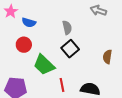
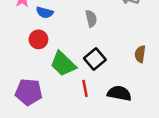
black square: (70, 49) -> (95, 59), moved

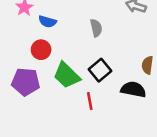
purple pentagon: (29, 92) -> (26, 82), moved
black semicircle: (119, 93) -> (133, 89), moved

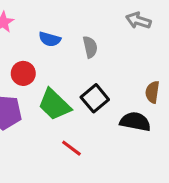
blue semicircle: (47, 22) -> (50, 39), moved
red line: (90, 101) -> (71, 148), moved, turned -42

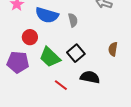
blue semicircle: (50, 39) -> (47, 15), size x1.6
black semicircle: (135, 122) -> (90, 77), moved

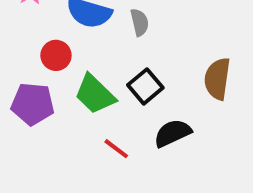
brown semicircle: (113, 49) -> (217, 79), size x1.5
black semicircle: (90, 77) -> (173, 133), turned -36

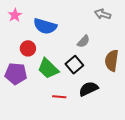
gray semicircle: (140, 22) -> (83, 41), moved, turned 56
red line: (116, 149) -> (59, 97), turned -32

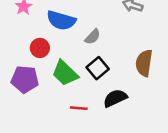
gray semicircle: (83, 41) -> (93, 37), moved

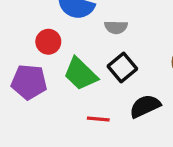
gray semicircle: (93, 37) -> (116, 27), turned 48

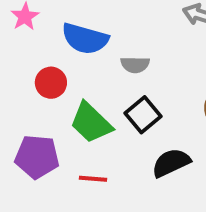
purple pentagon: (29, 82) -> (37, 157), moved
red line: (98, 119) -> (93, 179), moved

